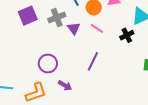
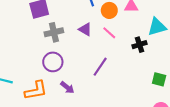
gray cross: (57, 17) -> (54, 32), moved
purple triangle: (74, 28) -> (85, 29), turned -32

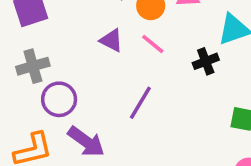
gray cross: (54, 32) -> (33, 66), moved
purple arrow: (67, 87) -> (86, 142), size x1.5

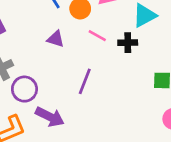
pink line: (153, 44) -> (97, 36), moved
black cross: (206, 61) -> (128, 43), turned 30

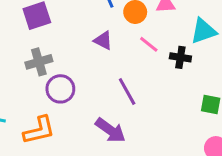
purple line: (85, 81) -> (127, 92), turned -60
purple arrow: (50, 117) -> (110, 130), moved

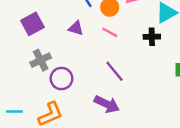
purple triangle: (103, 41) -> (76, 28), moved
pink line: (149, 44) -> (110, 32), moved

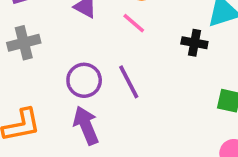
purple circle: (61, 79) -> (84, 80), moved
purple arrow: (107, 104) -> (86, 125), moved, turned -150

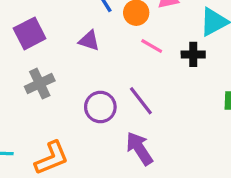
pink line: (134, 23) -> (152, 46), moved
purple arrow: (86, 125) -> (139, 148), moved

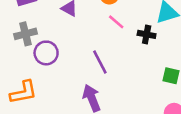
purple circle: (100, 107) -> (46, 53), moved

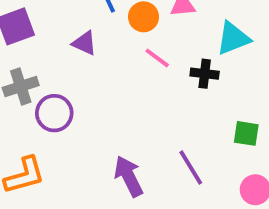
purple line: (100, 62) -> (191, 168), moved

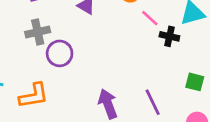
pink line: (157, 58) -> (150, 18), moved

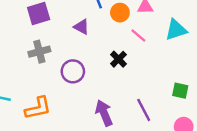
black cross: (169, 36) -> (118, 59), moved, turned 35
purple circle: (60, 53) -> (73, 71), moved

